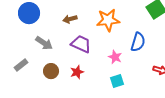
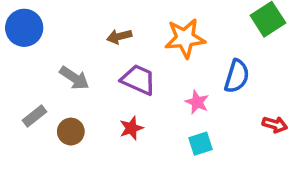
blue circle: (29, 13) -> (24, 28), moved
brown circle: (51, 71) -> (71, 132), moved

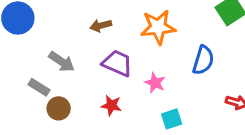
pink star: (197, 102) -> (155, 83), moved
gray rectangle: (35, 116) -> (39, 87), moved, turned 70
red star: (131, 128) -> (111, 105), turned 30

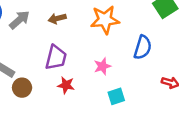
gray arrow: (62, 62) -> (19, 20), moved, turned -75
purple trapezoid: (117, 63) -> (56, 57), moved, turned 80
pink star: (155, 83) -> (102, 66), turned 30

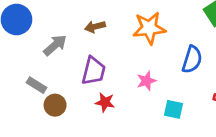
gray arrow: (19, 20) -> (55, 45), moved
cyan square: (116, 96) -> (173, 109), moved, turned 30

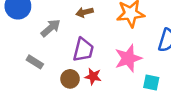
pink star: (146, 81) -> (128, 58), size x1.6
brown circle: (55, 105) -> (70, 79), moved

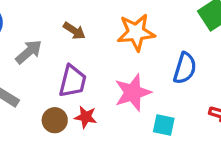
brown arrow: (85, 12) -> (74, 31), turned -133

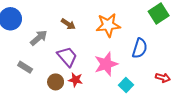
purple trapezoid: (73, 81) -> (67, 57), turned -55
cyan square: (164, 125) -> (126, 85), turned 32

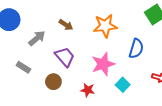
red star: (76, 80) -> (88, 90), moved

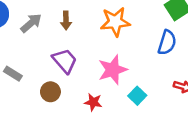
brown arrow: (66, 25) -> (66, 21), turned 56
gray arrow: (37, 38) -> (31, 23), moved
blue semicircle: (136, 49) -> (167, 43), moved

